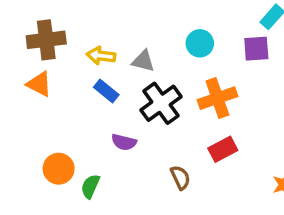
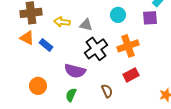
blue rectangle: (106, 91) -> (46, 45), moved
purple semicircle: (124, 142) -> (75, 71), size x1.5
green semicircle: (90, 186) -> (71, 95), moved

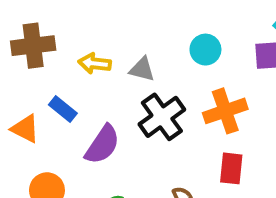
orange triangle: (27, 38) -> (25, 129), moved
purple semicircle: (75, 71) -> (102, 145), moved, turned -70
red rectangle: (131, 75) -> (231, 168), turned -56

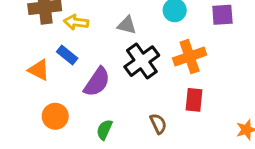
yellow arrow: (95, 63) -> (76, 22), moved

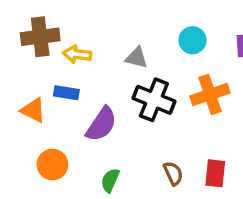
blue rectangle: (67, 55) -> (66, 93), turned -30
black cross: (142, 61) -> (154, 100), turned -32
red rectangle: (194, 100) -> (215, 173), moved

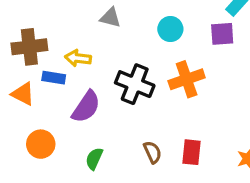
brown cross: (40, 37) -> (29, 47), moved
yellow arrow: (77, 54) -> (78, 58), moved
gray triangle: (136, 58) -> (110, 18), moved

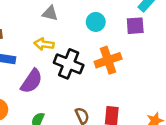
yellow arrow: (78, 58) -> (44, 44), moved

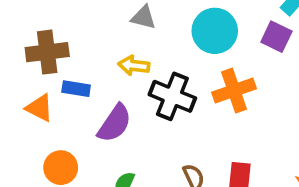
cyan circle: (96, 22) -> (215, 31), size x1.5
purple square: (135, 26) -> (276, 37), turned 30

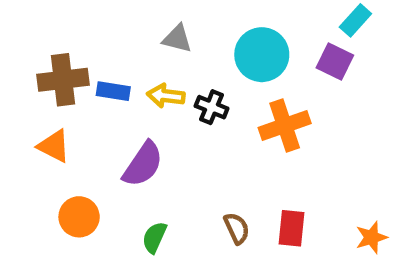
blue rectangle: (76, 89) -> (113, 91), moved
black cross: (172, 96) -> (212, 107), moved, size x0.6

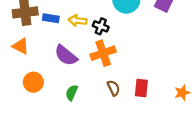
orange cross: (285, 125) -> (103, 53), moved
purple semicircle: (143, 164) -> (66, 55), turned 95

